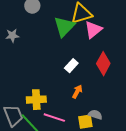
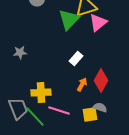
gray star: (12, 36) -> (20, 52), moved
red diamond: (103, 64) -> (101, 80), moved

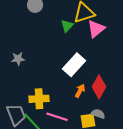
green triangle: (69, 20) -> (67, 26), size x0.6
white rectangle: (76, 58) -> (74, 65), size x1.6

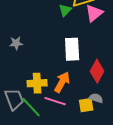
white rectangle: (74, 65) -> (72, 49), turned -45
orange arrow: (80, 91) -> (62, 82), moved, size x1.5

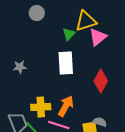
white rectangle: (72, 49) -> (66, 63), moved
red diamond: (97, 71) -> (101, 81), moved

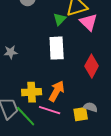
pink triangle: (98, 37) -> (89, 22), turned -36

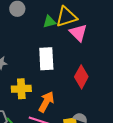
green triangle: (60, 19) -> (49, 22), moved, turned 32
yellow cross: (32, 92) -> (21, 89), moved

